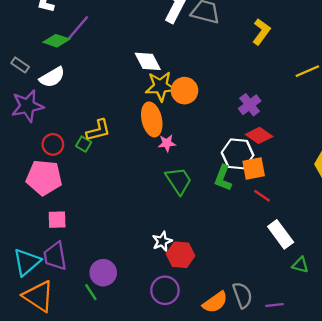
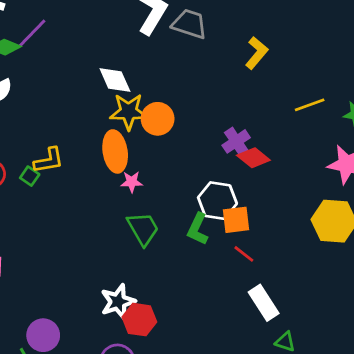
red diamond: (259, 135) -> (253, 158), moved
white star: (162, 241) -> (118, 302), size x1.4

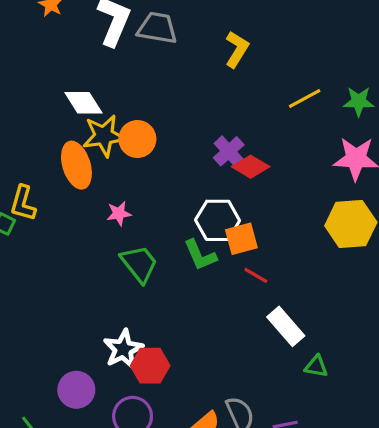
orange ellipse: (115, 151) -> (76, 165), moved
yellow L-shape: (49, 160) -> (23, 203), turned 124
green L-shape: (198, 229) -> (200, 255), turned -40
purple circle: (43, 335) -> (76, 390), moved

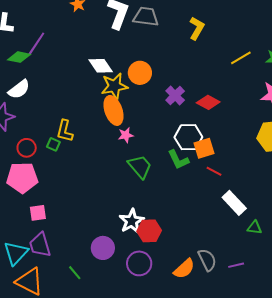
orange circle: (137, 139) -> (140, 73), moved
purple cross: (229, 151) -> (175, 96), moved
orange ellipse: (76, 165) -> (113, 110), moved

